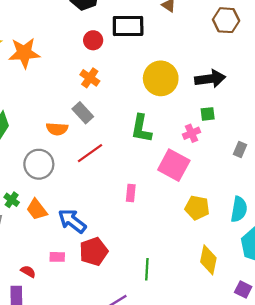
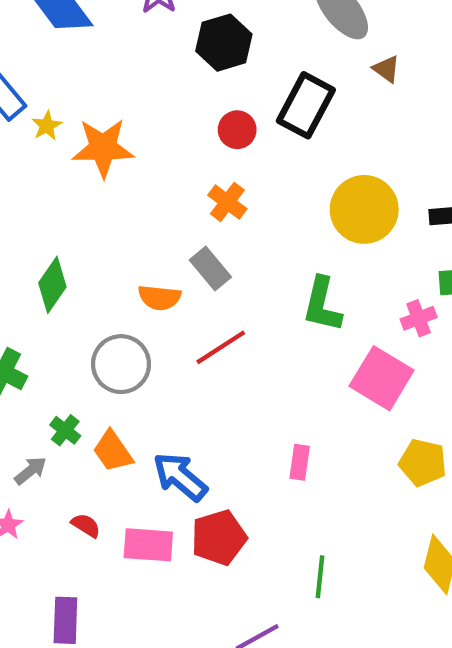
black rectangle: (128, 26) -> (306, 105), turned -64
pink rectangle: (131, 193) -> (300, 462), moved
pink rectangle: (57, 257) -> (148, 545), size x1.6
red semicircle: (28, 271) -> (86, 525), moved

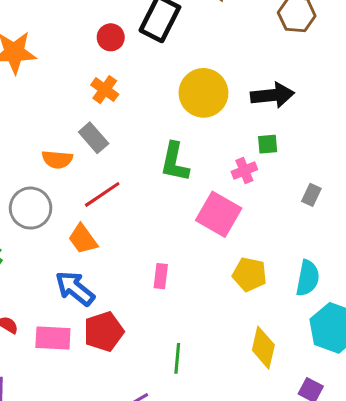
orange trapezoid: (113, 451) -> (83, 239), moved

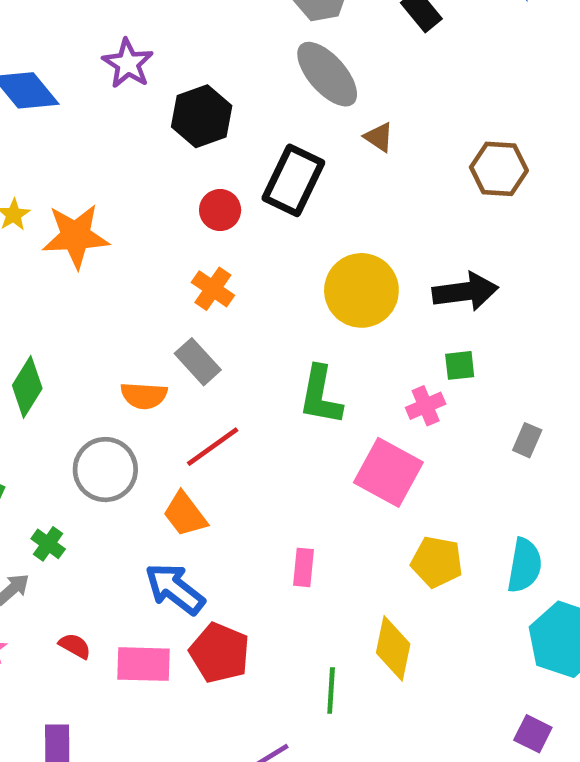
red pentagon: (104, 332) -> (220, 653), turned -30
yellow diamond: (263, 348) -> (393, 648), moved

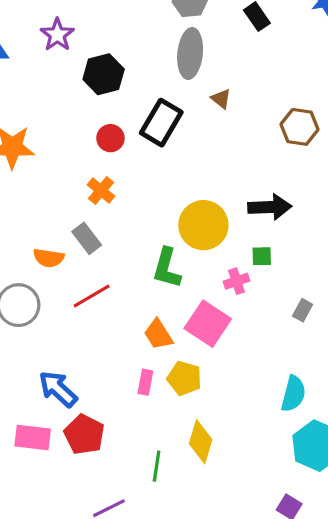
gray ellipse: (327, 74) -> (190, 53), turned 42
yellow circle: (361, 290) -> (203, 225), moved
orange trapezoid: (185, 514) -> (158, 334), moved
yellow pentagon: (437, 562) -> (184, 378), moved

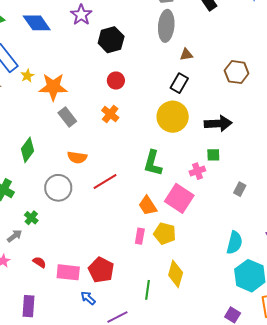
brown triangle: (221, 99) -> (186, 55), turned -48
black rectangle: (161, 123) -> (179, 83), moved, size x0.7
yellow circle: (203, 225) -> (173, 117), moved
gray rectangle: (87, 238) -> (67, 117), moved
blue arrow: (58, 389) -> (88, 298), moved, size x0.6

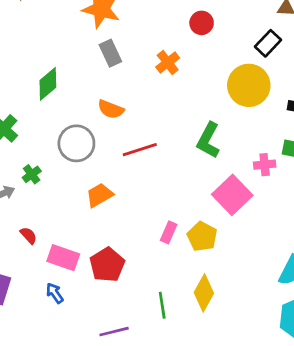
red circle: (116, 81) -> (202, 23), moved
orange trapezoid: (148, 206) -> (99, 195), moved, turned 80
green line: (148, 290) -> (162, 305), turned -30
blue arrow: (88, 298) -> (55, 293), moved

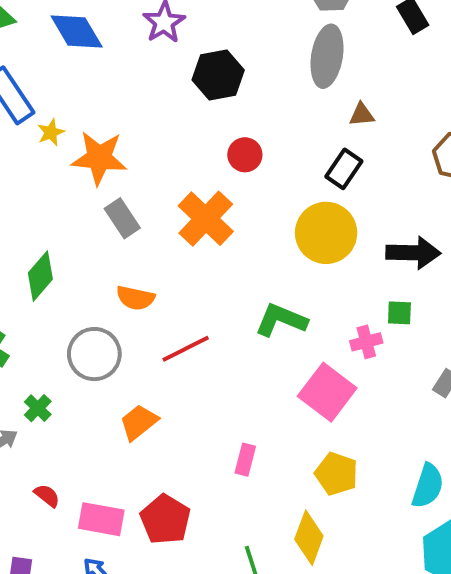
orange cross: (168, 63) -> (206, 219), size x1.6
green L-shape: (208, 140) -> (281, 320), turned 93
yellow pentagon: (202, 236) -> (336, 474), moved

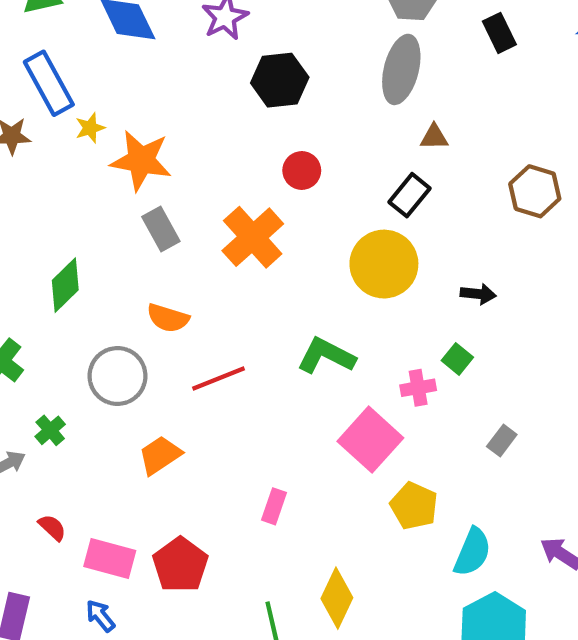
black arrow: (413, 253) -> (478, 294), size x0.6
green square: (399, 313) -> (457, 359), turned 32
yellow pentagon: (336, 474) -> (414, 506), moved

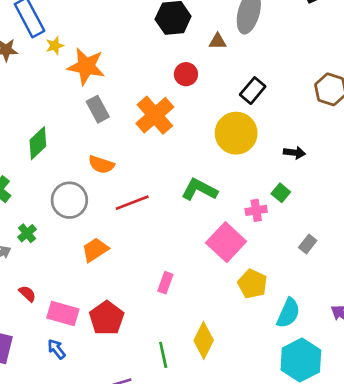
brown triangle: (434, 137) -> (218, 41), moved

